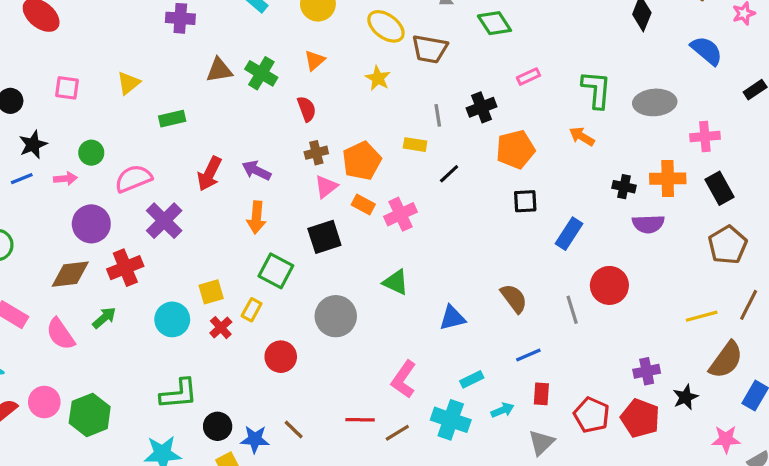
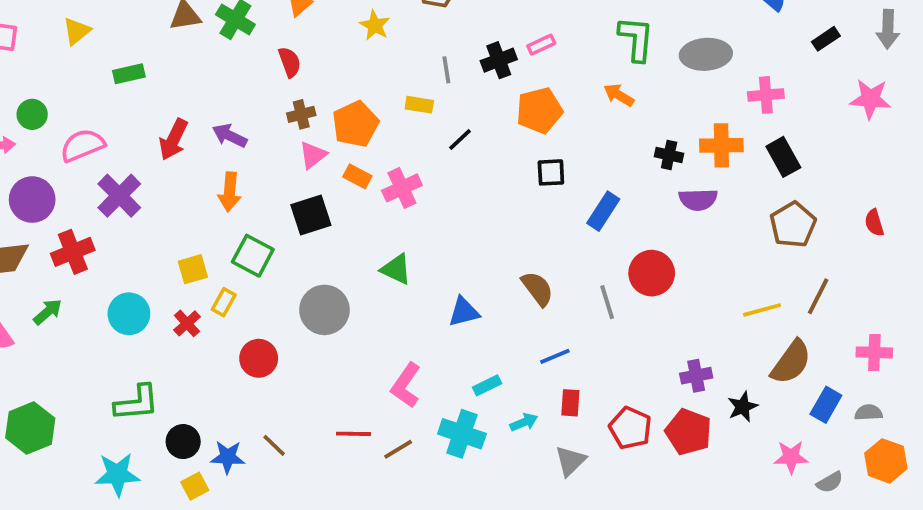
pink rectangle: (528, 77) -> (541, 45), moved
yellow square: (211, 292) -> (193, 269), moved

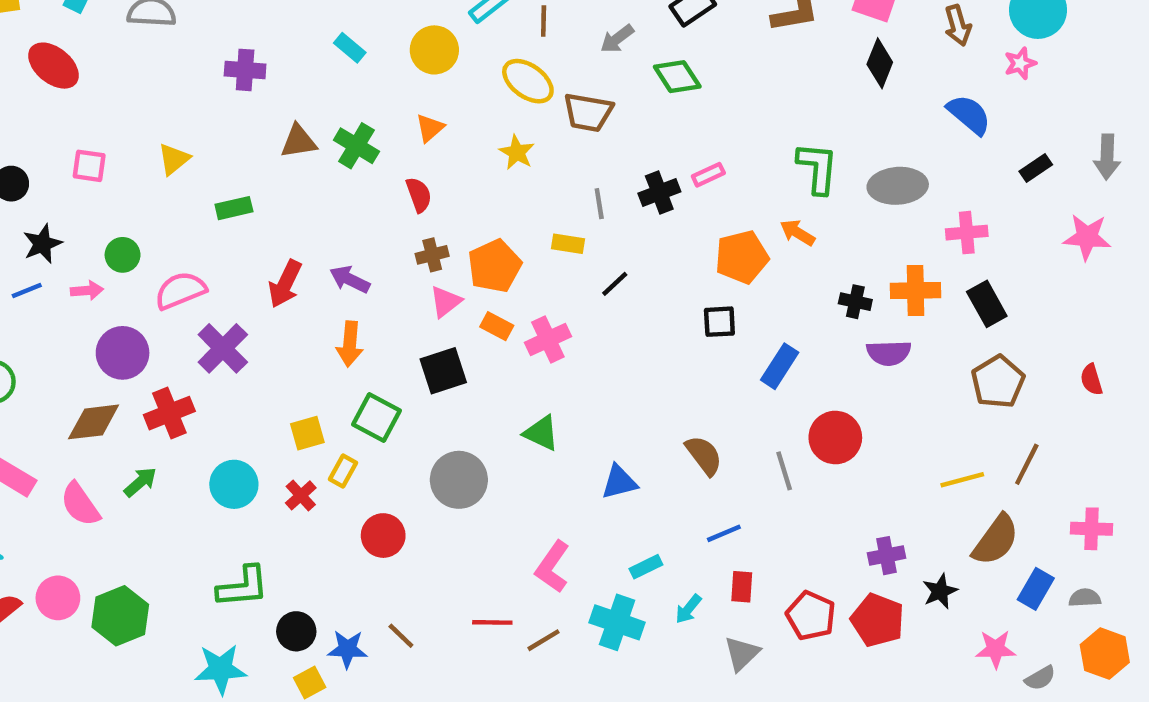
orange pentagon: (539, 110) -> (742, 257), moved
cyan arrow: (524, 422) -> (688, 609), turned 152

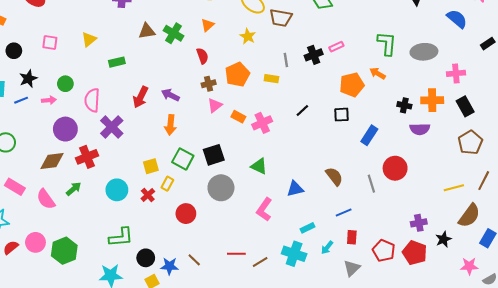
orange pentagon: (495, 266) -> (237, 74), moved
black line: (615, 284) -> (302, 111), moved
pink semicircle: (180, 291) -> (92, 100), turned -65
black square: (443, 371) -> (214, 155), moved
pink L-shape: (552, 567) -> (264, 209), moved

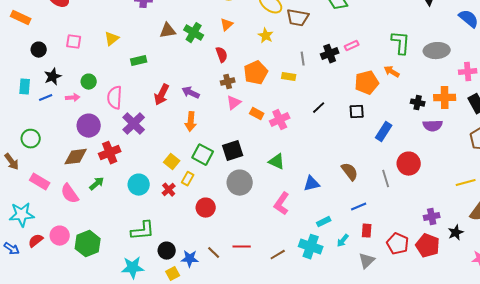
yellow square: (151, 166) -> (172, 162), turned -35
red line: (236, 254) -> (242, 247), moved

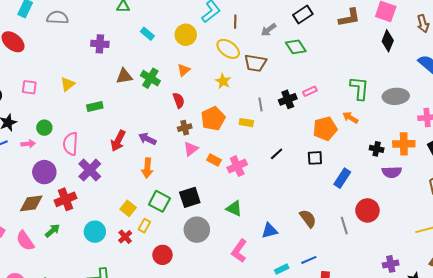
blue line: (359, 207) -> (309, 260), moved

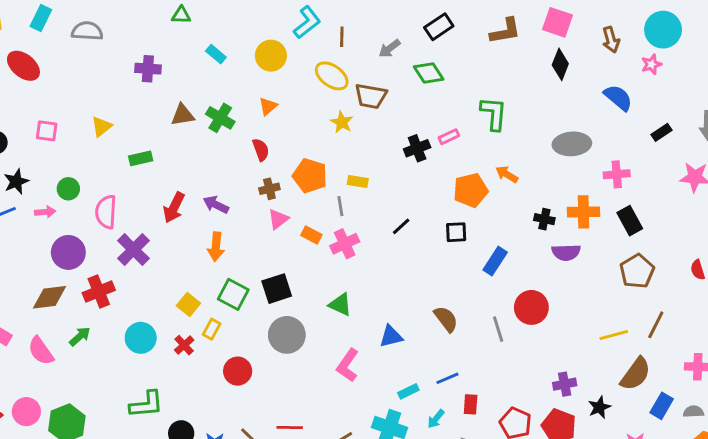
yellow star: (223, 81) -> (342, 122), moved
green L-shape: (359, 88) -> (494, 114), moved
gray line: (260, 104) -> (340, 206), moved
orange pentagon: (213, 119) -> (310, 176), turned -30

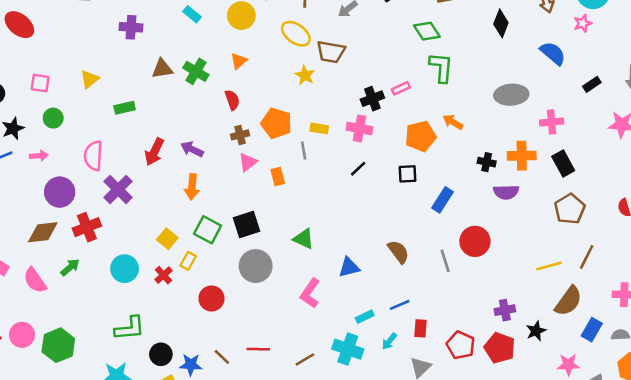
green diamond: (429, 73) -> (427, 31), moved
green circle: (68, 189) -> (53, 118), moved
orange rectangle: (311, 235) -> (278, 176), turned 48
pink cross: (345, 244) -> (359, 128), moved, turned 35

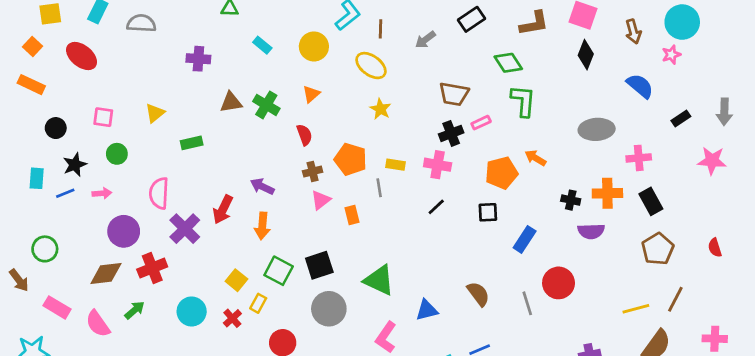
brown trapezoid: (331, 52) -> (454, 94), moved
red arrow: (154, 152) -> (223, 210), moved
green triangle: (304, 239) -> (379, 280), size x1.4

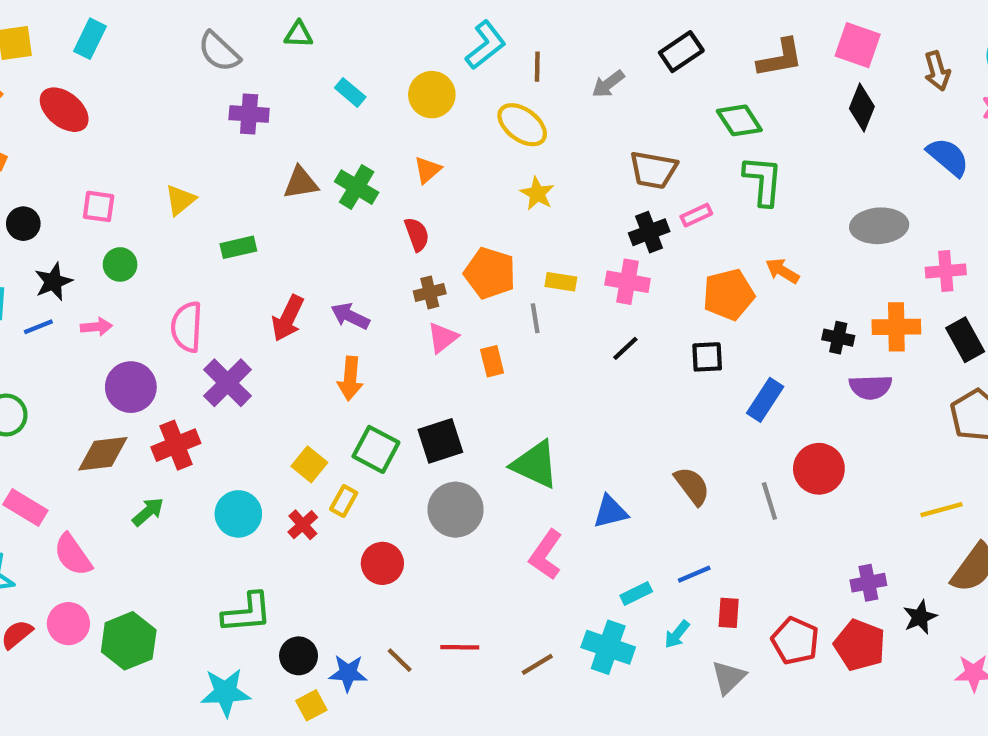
gray semicircle: (141, 23) -> (219, 52), moved, turned -140
red arrow: (223, 210) -> (288, 318), moved
pink semicircle: (98, 324) -> (73, 555), moved

